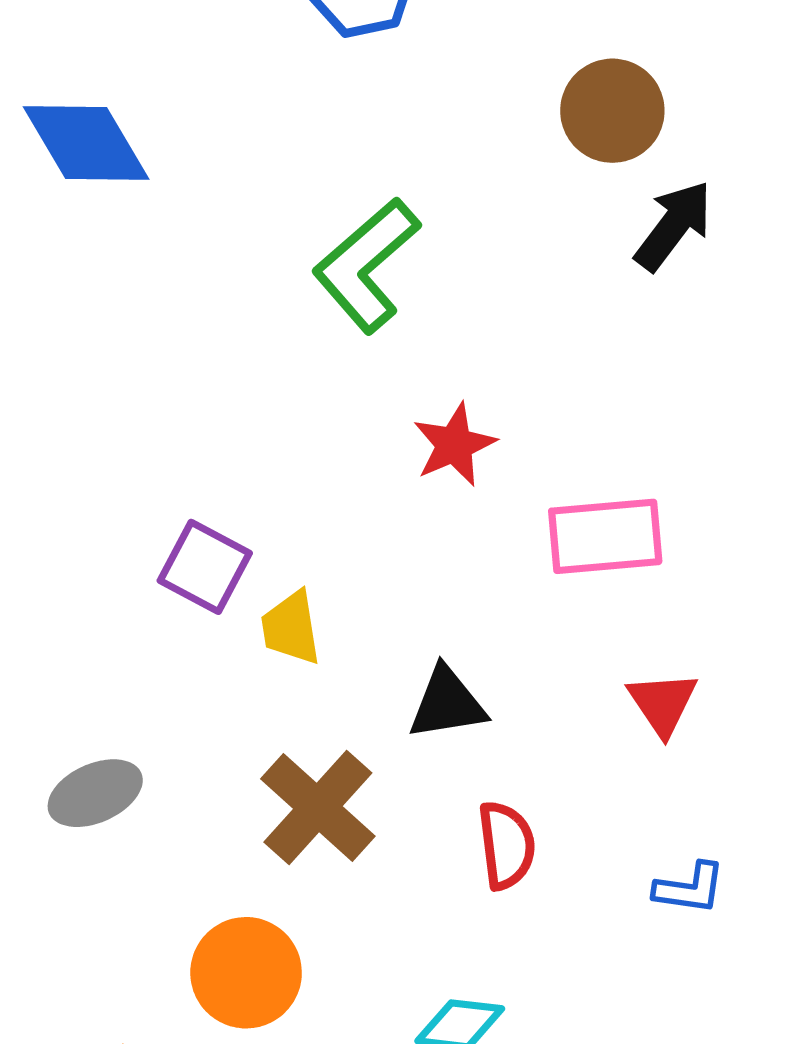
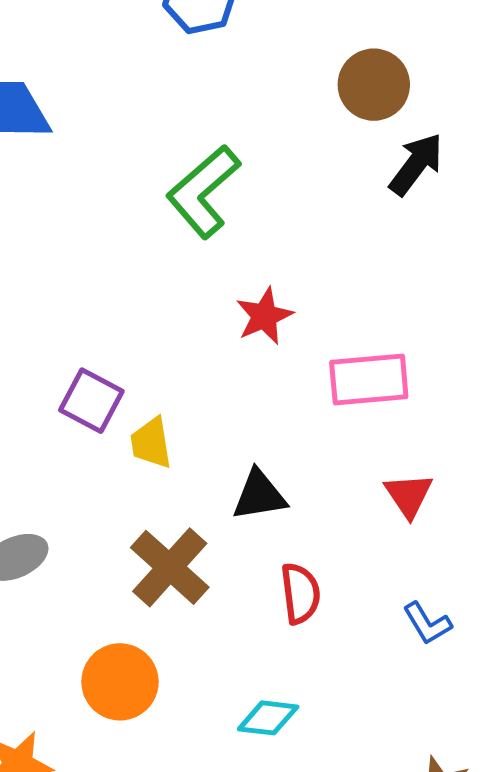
blue L-shape: (690, 888) -> (427, 623), turned 51

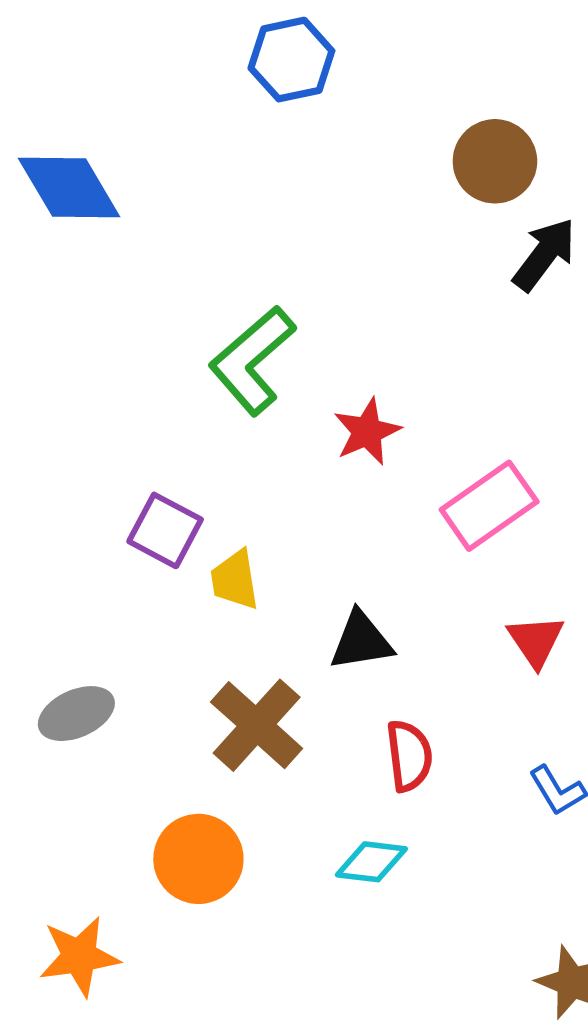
green L-shape: (203, 192) -> (252, 360), moved
pink rectangle: (369, 379) -> (489, 506), turned -30
cyan diamond: (268, 718) -> (371, 862), moved

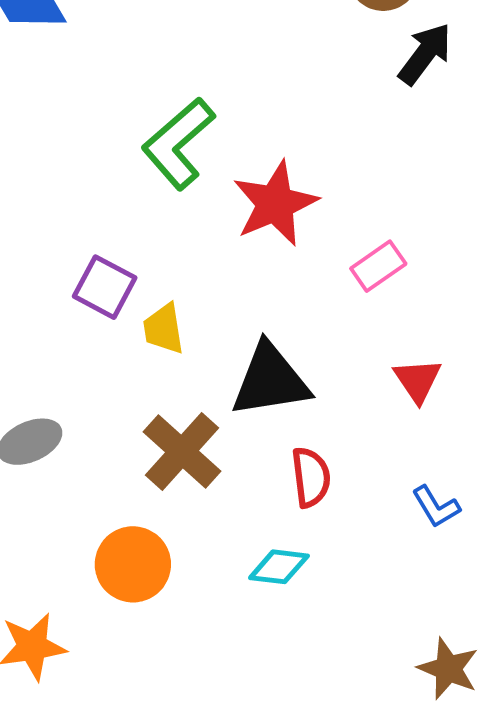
red star: (367, 432) -> (275, 204), size x1.5
pink rectangle: (489, 506) -> (378, 266), size x0.7
black triangle: (361, 641) -> (270, 380), size x1.5

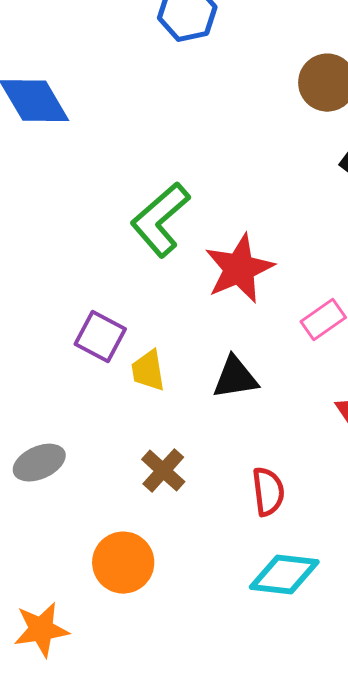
black triangle: (270, 380) -> (235, 378), moved, size x0.7
brown cross: (182, 451) -> (163, 471), size x0.7
cyan diamond: (279, 567) -> (284, 575), moved, size x1.4

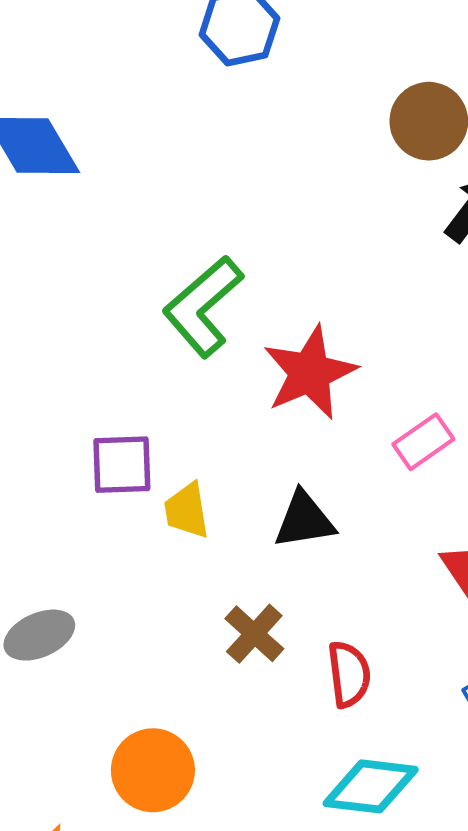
purple square: (100, 337) -> (122, 465), turned -30
brown cross: (163, 471) -> (254, 634), moved

